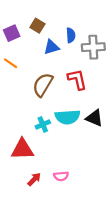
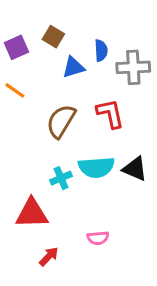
pink semicircle: (61, 176) -> (98, 238), moved

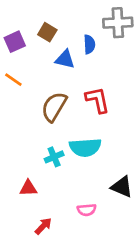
blue triangle: (73, 67) -> (65, 59), turned 30
gray cross: (133, 67) -> (118, 23), moved
black triangle: (135, 169) -> (122, 187), moved
red triangle: (32, 213) -> (28, 188), size x0.6

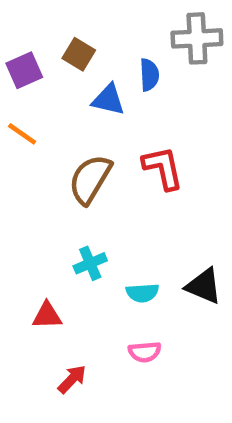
cyan semicircle: (85, 147) -> (142, 293), moved, size x0.6
black triangle: (122, 187) -> (204, 286), moved

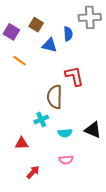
purple square: (24, 70) -> (11, 32), turned -35
orange line: (22, 134) -> (20, 61), moved
brown semicircle: (90, 179) -> (55, 97), moved, turned -30

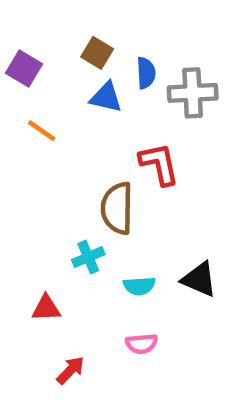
gray cross: (90, 17) -> (193, 93), moved
brown square: (36, 25) -> (97, 53), moved

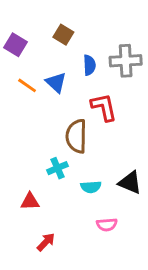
blue semicircle: (146, 73) -> (89, 65), moved
blue triangle: (106, 97) -> (56, 82), moved, turned 30
pink semicircle: (142, 344) -> (107, 225), moved

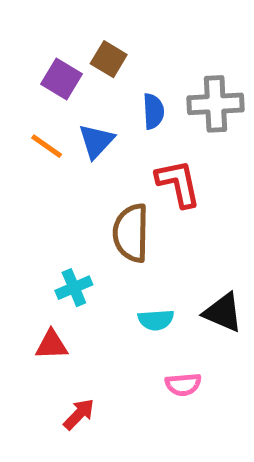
purple square: (15, 45) -> (62, 79), moved
blue triangle: (56, 82) -> (96, 141), turned 30
cyan cross: (58, 168) -> (74, 288), moved

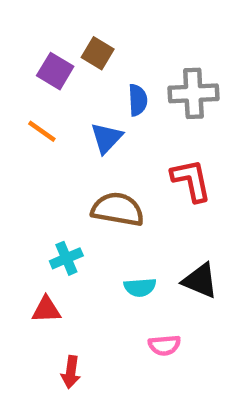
blue triangle: (96, 141) -> (106, 138), moved
red L-shape: (178, 183) -> (191, 180), moved
brown semicircle: (131, 233) -> (118, 209), turned 99
red arrow: (79, 414) -> (71, 372), turned 144

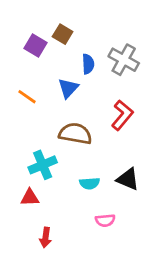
gray cross: (193, 93) -> (124, 60), turned 32
orange line: (42, 131) -> (27, 97), moved
red L-shape: (191, 180) -> (122, 115), turned 52
cyan cross: (66, 258) -> (43, 165), size x1.4

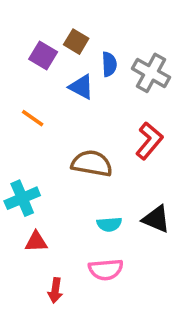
blue semicircle: (88, 64) -> (109, 64), moved
blue triangle: (68, 88) -> (81, 87), moved, turned -45
cyan cross: (43, 165) -> (22, 198), moved
pink semicircle: (105, 220) -> (106, 270), moved, size x1.4

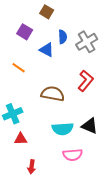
brown square: (76, 42) -> (47, 12), moved
gray cross: (151, 73) -> (87, 42), turned 30
cyan semicircle: (109, 224) -> (63, 129), size x1.5
pink semicircle: (106, 270) -> (73, 155), moved

